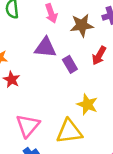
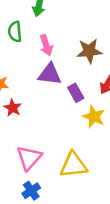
pink arrow: (51, 13) -> (46, 45), moved
yellow star: (87, 104) -> (94, 117), moved

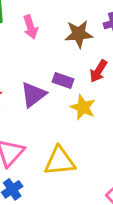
purple triangle: (50, 74) -> (33, 95), moved, turned -45
purple rectangle: (76, 93) -> (63, 81), turned -42

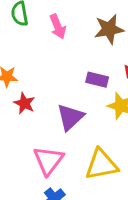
purple triangle: (33, 95) -> (70, 117), moved

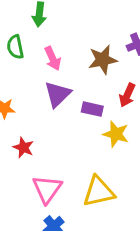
red star: (24, 103) -> (23, 147), moved
purple triangle: (70, 117) -> (58, 94), moved

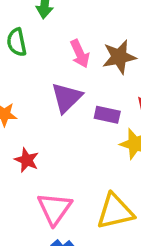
pink arrow: (53, 58) -> (80, 54), moved

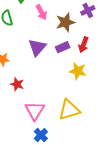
pink arrow: (80, 54) -> (41, 12), moved
purple rectangle: (107, 115) -> (63, 47), moved, turned -32

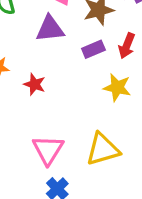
purple triangle: (37, 47) -> (50, 29), moved, turned 42
red star: (17, 84) -> (35, 84), moved

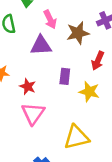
purple rectangle: (93, 49) -> (65, 76), moved, turned -63
pink triangle: (48, 150) -> (33, 113), moved

